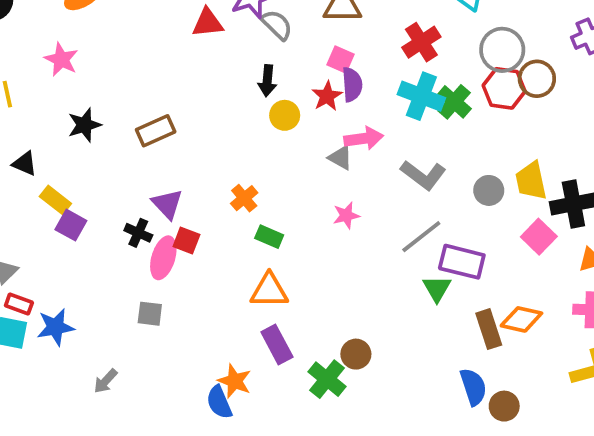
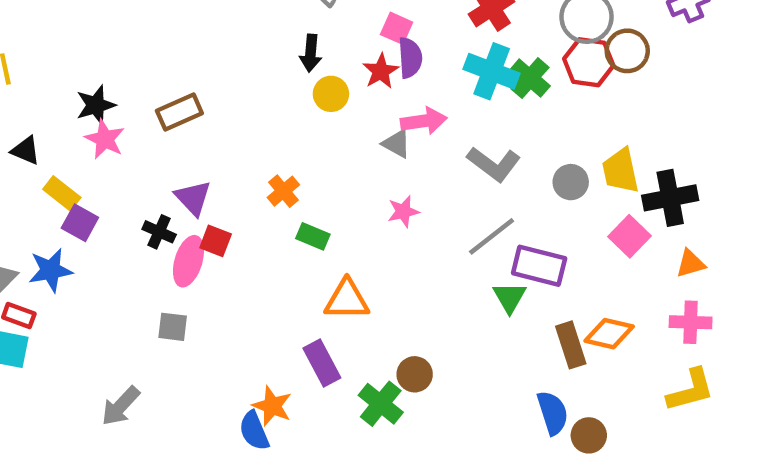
pink star: (61, 59) -> (105, 139), moved
orange triangle: (269, 291) -> (347, 300), moved
blue star: (55, 327) -> (50, 270), moved
gray arrow: (106, 381) -> (121, 406), size x1.4

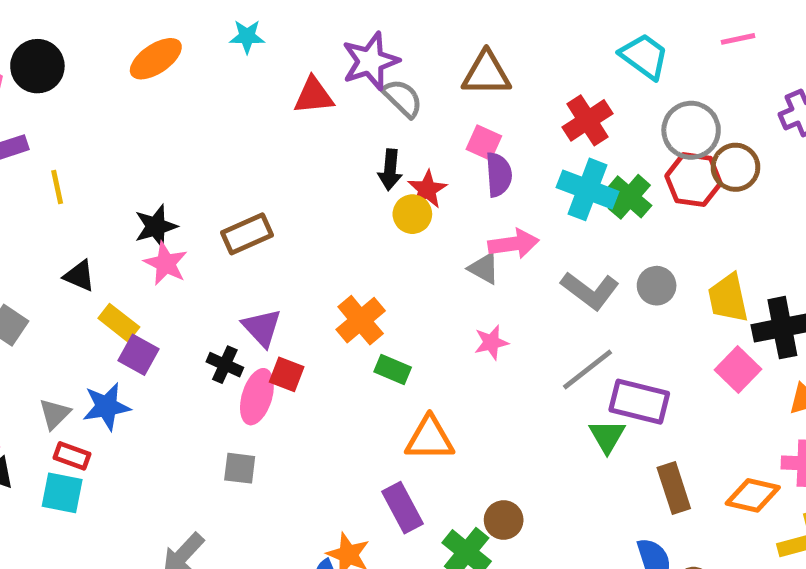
red star: (381, 71) -> (427, 189), moved
gray circle: (571, 182) -> (657, 286), moved
orange cross: (283, 191) -> (361, 320), size x1.4
orange diamond: (609, 334) -> (753, 495), moved

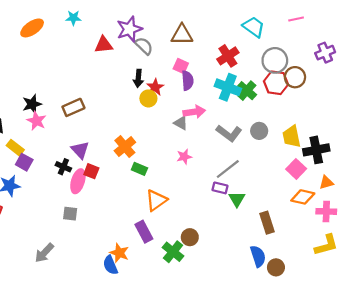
purple rectangle: (639, 402) -> (220, 188), moved, size x0.6
orange triangle: (430, 439) -> (156, 200), turned -35
orange diamond: (753, 495) -> (303, 197), moved

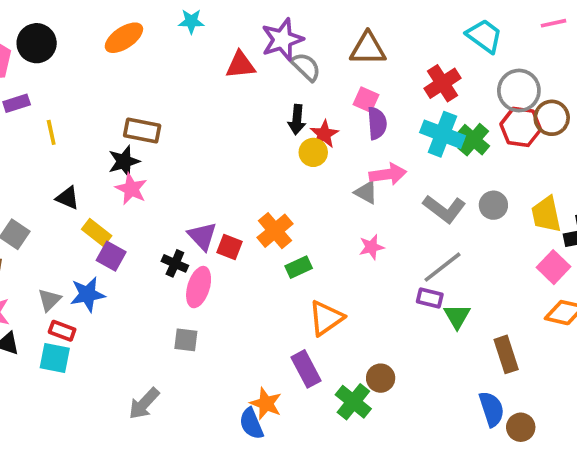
brown rectangle: (73, 107) -> (142, 131), moved, turned 35
green rectangle: (139, 169) -> (299, 267), turned -48
red square: (91, 171) -> (230, 247), moved

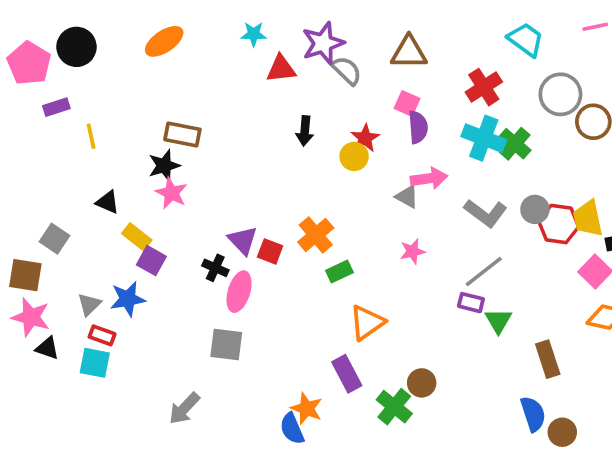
cyan star: (191, 21) -> (254, 34), moved
black arrow: (297, 120) -> (305, 131), moved
red hexagon: (521, 127) -> (559, 224), moved
gray square: (186, 340) -> (226, 345), size x1.4

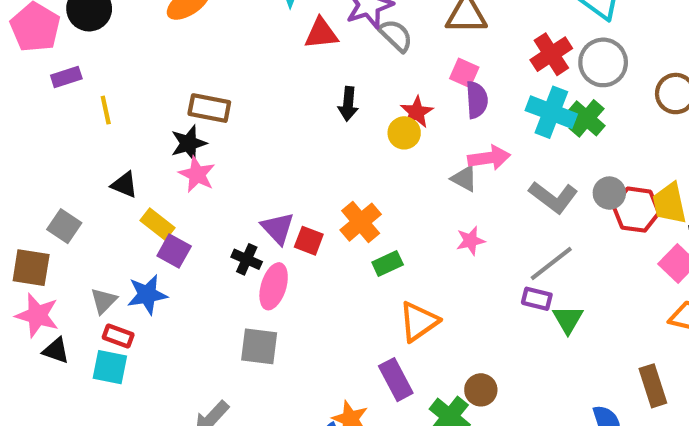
gray circle: (560, 94) -> (603, 62), moved
brown rectangle: (548, 359) -> (653, 386), moved

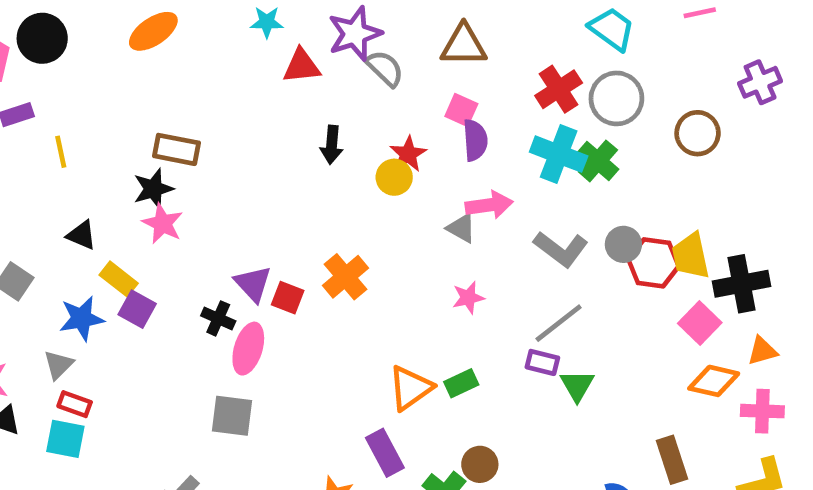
green rectangle: (388, 263) -> (461, 383), moved
blue star: (147, 295) -> (82, 318), moved

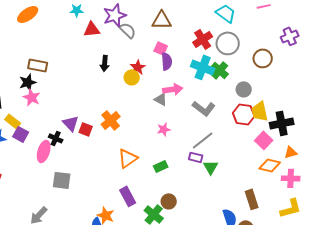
gray circle: (623, 244) -> (244, 89), moved
pink ellipse: (248, 349) -> (44, 151), moved
orange triangle: (410, 388) -> (128, 158), moved

